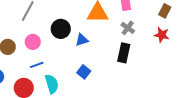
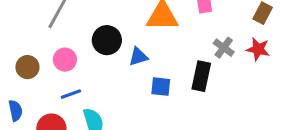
gray cross: (128, 28) -> (224, 48), moved
blue square: (84, 72) -> (161, 87), moved, turned -32

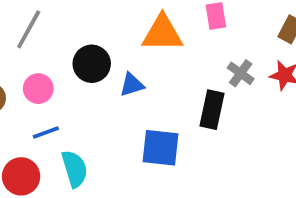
blue square: (161, 87) -> (160, 148), moved, size x1.5

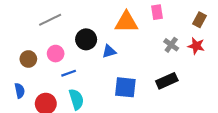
gray line: (29, 29) -> (50, 20), turned 35
black rectangle: (212, 110) -> (167, 81), moved, turned 54
blue line: (46, 132) -> (69, 73), moved

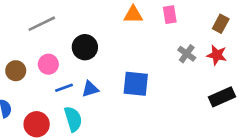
orange triangle: (126, 22) -> (133, 15), moved, size x0.7
blue triangle: (109, 51) -> (90, 89), moved
black rectangle: (167, 81) -> (222, 97), moved
blue square: (125, 87) -> (136, 84), moved

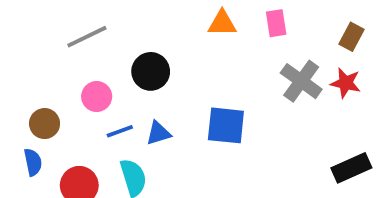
gray cross: (187, 54) -> (301, 81), size x1.5
brown circle: (16, 71) -> (45, 124), moved
black rectangle: (222, 97) -> (351, 168), moved

